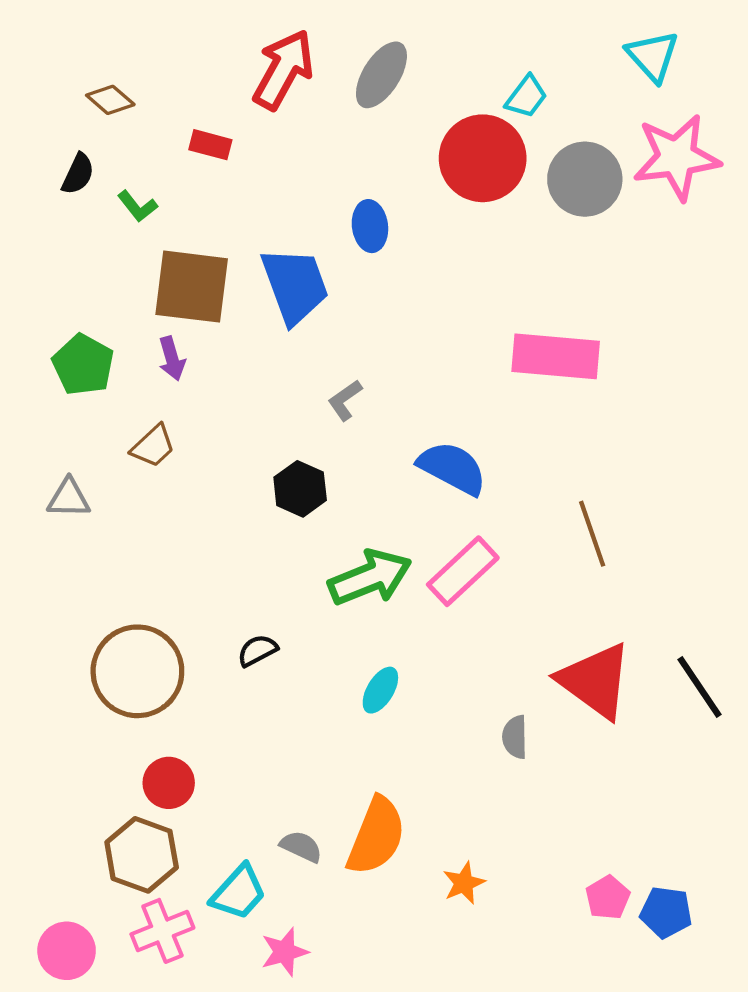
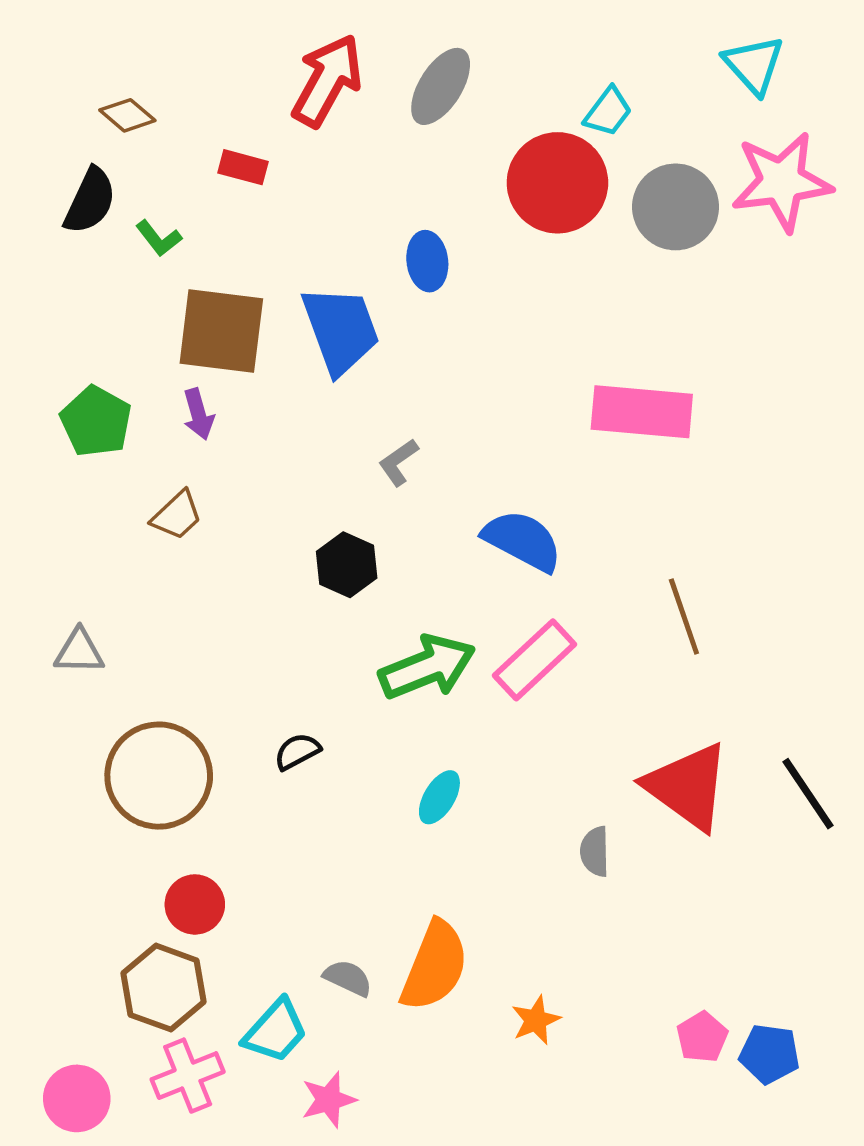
black semicircle: (78, 174) -> (90, 201), size x1.4
gray triangle: (69, 498) -> (79, 651), moved

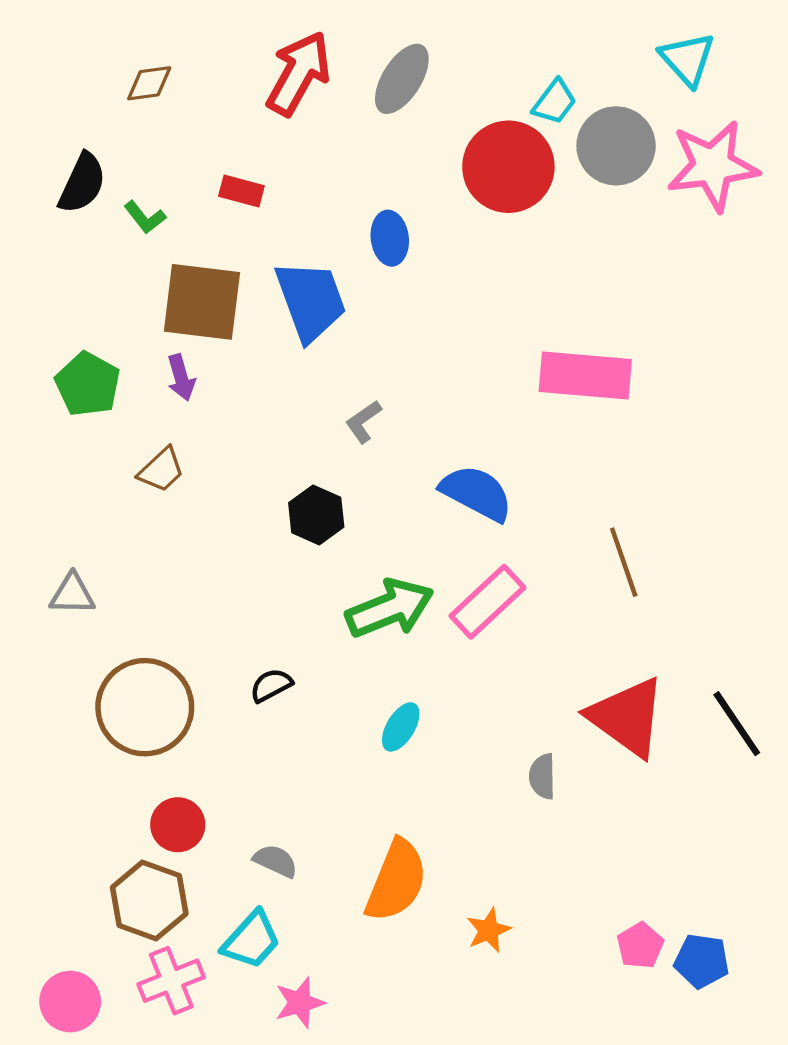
brown diamond: (127, 115) -> (149, 83), moved, turned -48
red rectangle: (243, 167) -> (241, 191), moved
gray circle: (676, 207) -> (616, 146), moved
gray semicircle: (348, 978) -> (276, 861), moved

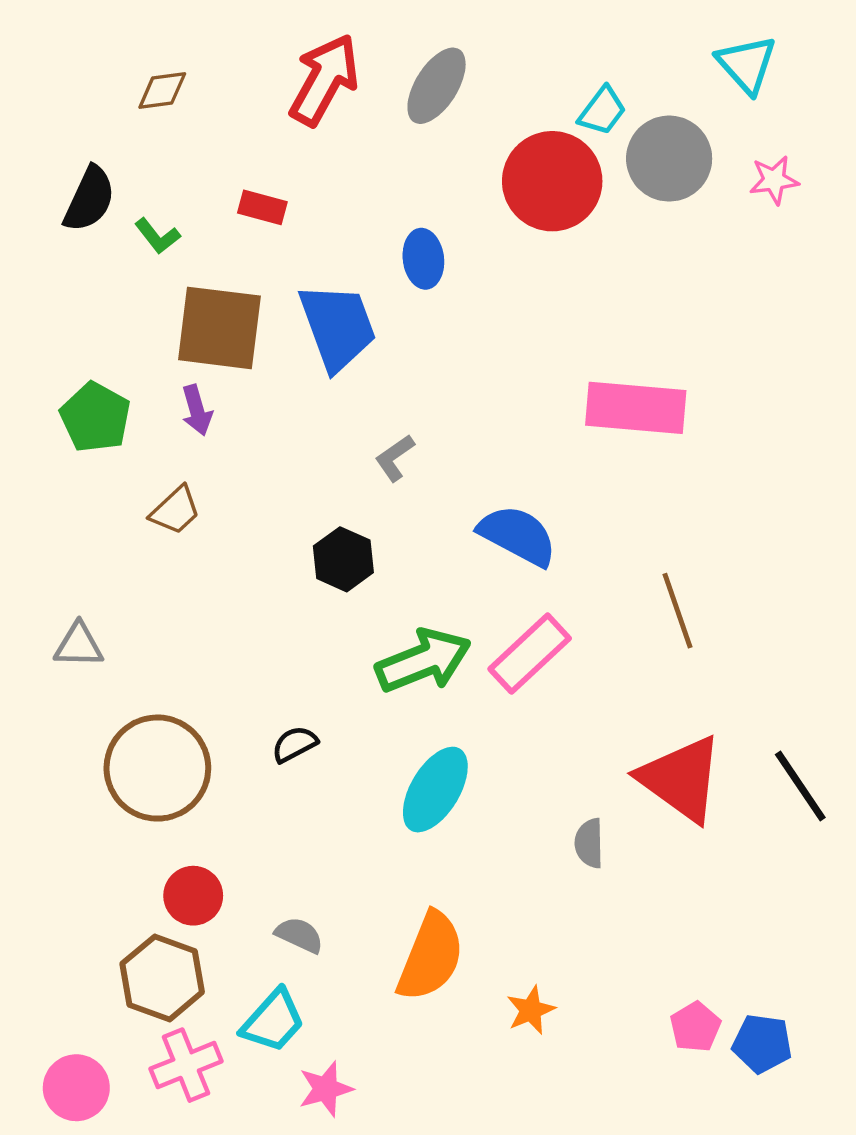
pink star: (713, 166) -> (774, 180), size x0.5
cyan ellipse: (401, 727) -> (435, 790), size x1.6

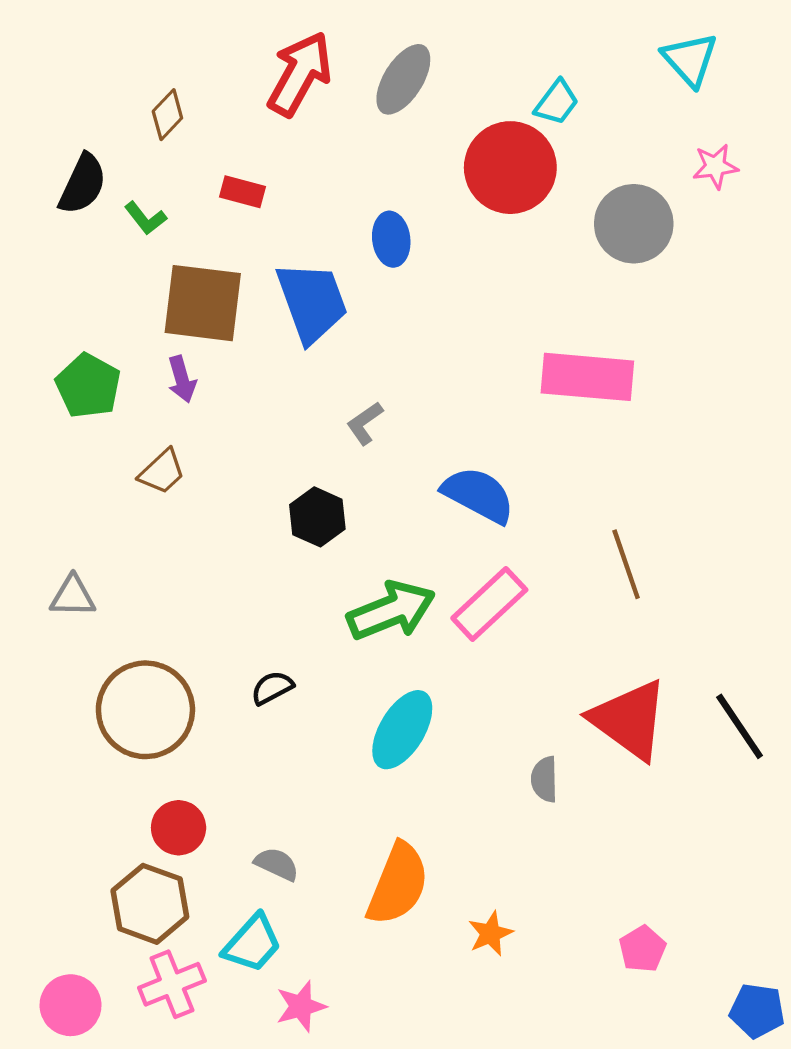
brown diamond: (162, 91) -> (167, 115), moved, turned -39
gray circle: (669, 159) -> (634, 224), moved
blue pentagon: (762, 1044) -> (757, 1011), moved

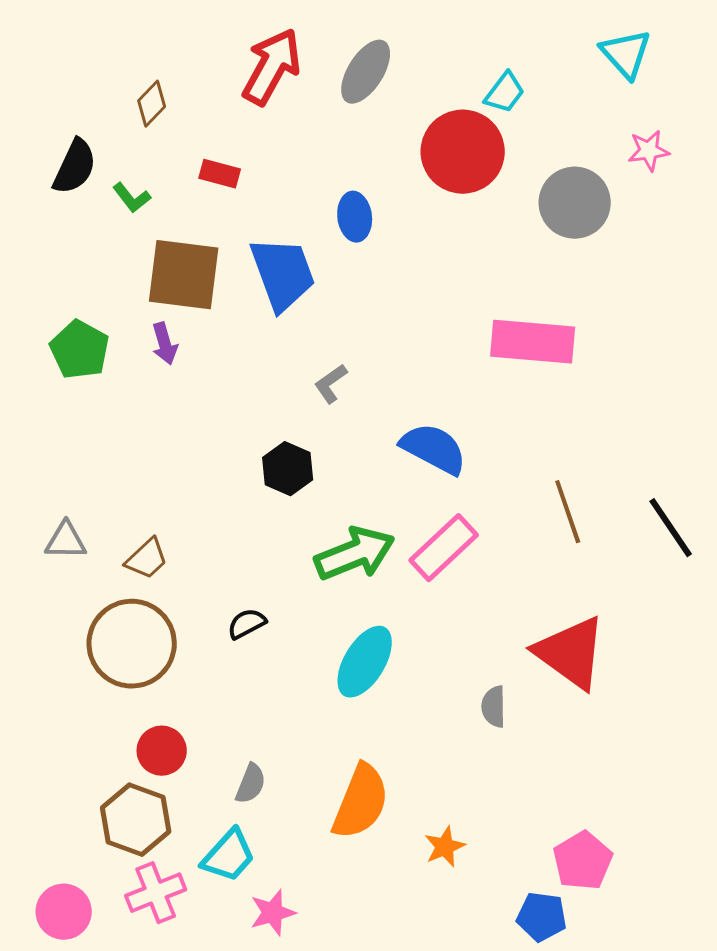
brown trapezoid: (162, 472) -> (147, 559), moved
black line: (740, 726) -> (671, 528), moved
gray semicircle: (277, 864) -> (251, 784), turned 87
pink pentagon: (643, 949) -> (583, 861), size x1.4
blue pentagon: (757, 1011) -> (542, 917), moved

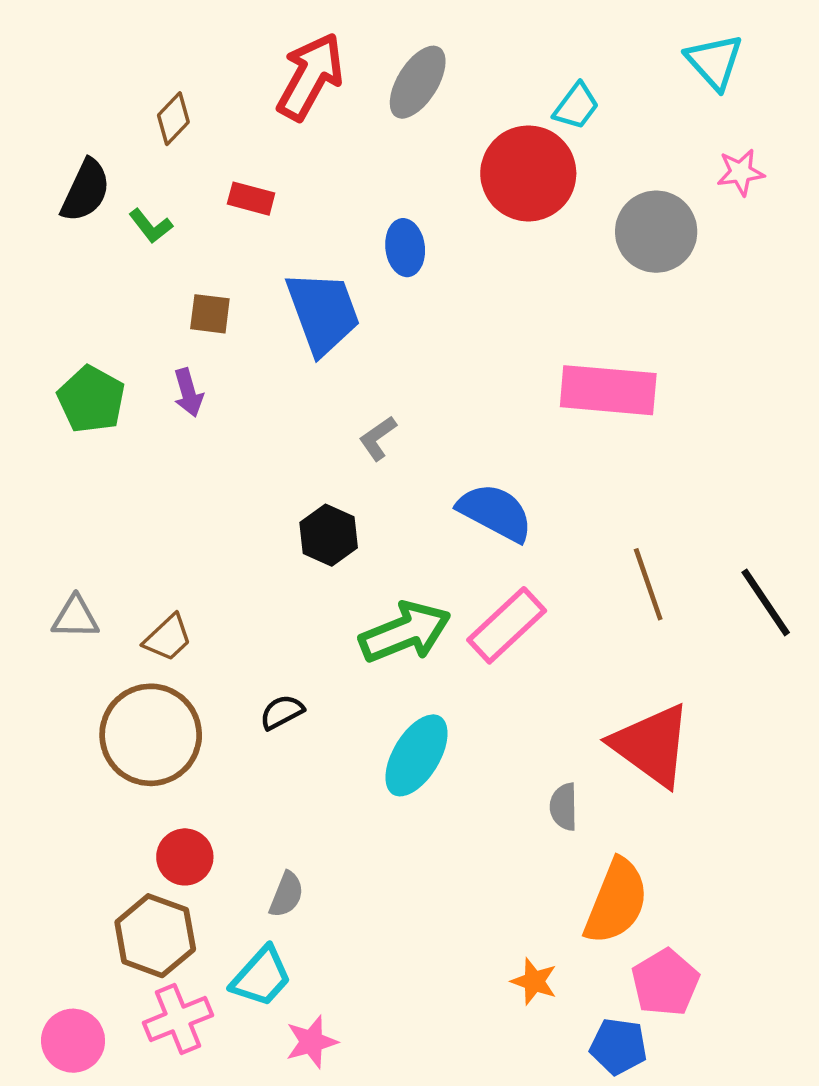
brown square: (184, 275) -> (210, 314), size x0.5
orange semicircle: (361, 802) -> (616, 901), moved
orange star: (445, 847) -> (534, 981), moved, turned -30

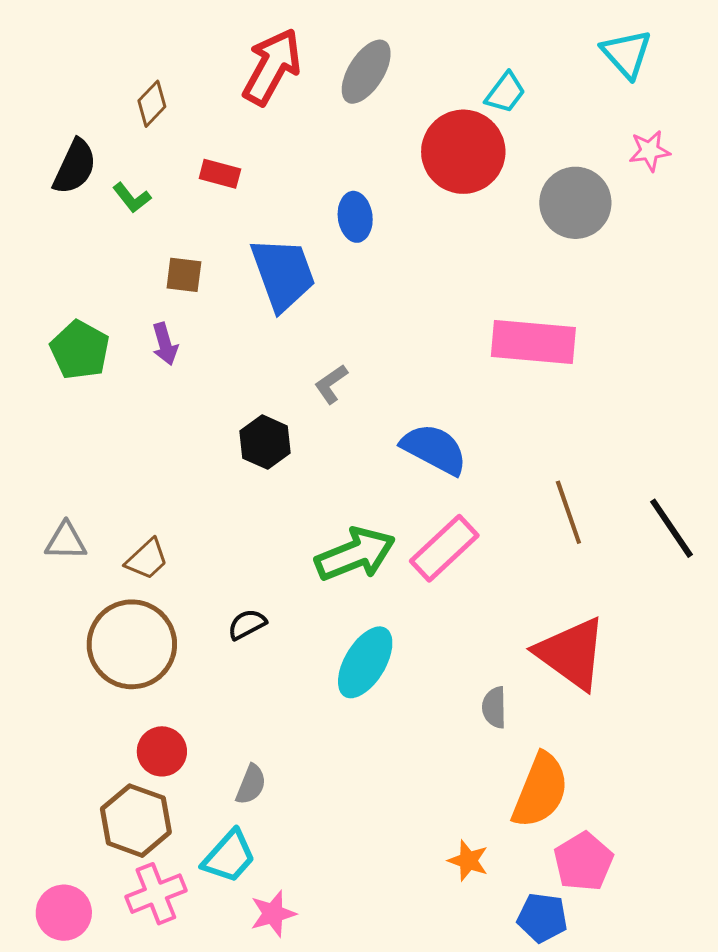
black hexagon: (329, 535) -> (265, 442), moved

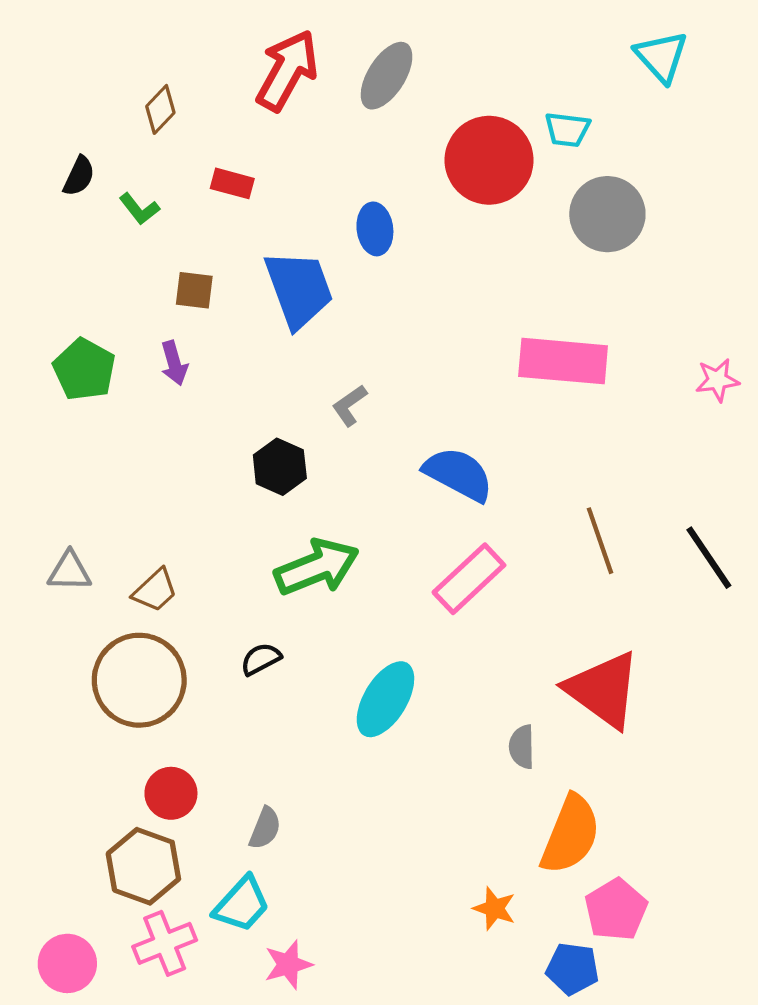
cyan trapezoid: (505, 93) -> (567, 130), moved, turned 60
pink star: (649, 151) -> (717, 380), moved
black semicircle: (75, 167) -> (79, 176), size x0.7
green arrow: (355, 554) -> (317, 567), moved

